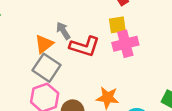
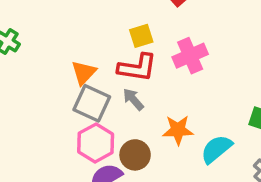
yellow square: (117, 25) -> (141, 36), moved
gray arrow: (63, 31) -> (133, 99), moved

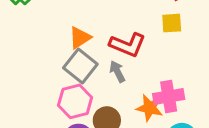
yellow square: (141, 36) -> (172, 23), moved
pink cross: (190, 56) -> (169, 97), moved

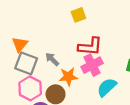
red L-shape: (128, 45) -> (90, 46), moved
orange star: (150, 108) -> (68, 77), moved

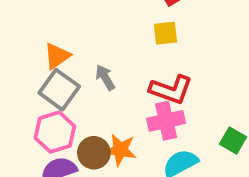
gray arrow: (52, 59) -> (105, 77), moved
orange star: (68, 77) -> (120, 150), moved

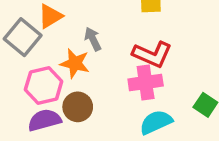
gray square: (59, 90) -> (23, 37), moved
orange star: (120, 150) -> (75, 63), moved

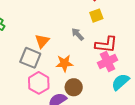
gray arrow: (93, 39) -> (78, 34), moved
pink hexagon: (44, 86) -> (39, 83), moved

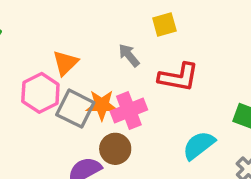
gray square: (30, 58) -> (75, 109), moved
pink cross: (108, 61) -> (129, 111), moved
pink hexagon: (39, 83) -> (40, 93), moved

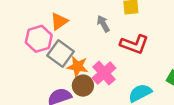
orange star: (102, 105) -> (78, 66), moved
pink cross: (129, 111) -> (104, 73), moved, turned -30

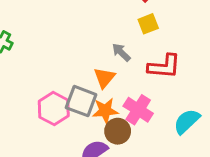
orange triangle: (59, 21) -> (104, 78), moved
pink hexagon: (39, 39) -> (54, 109), moved

